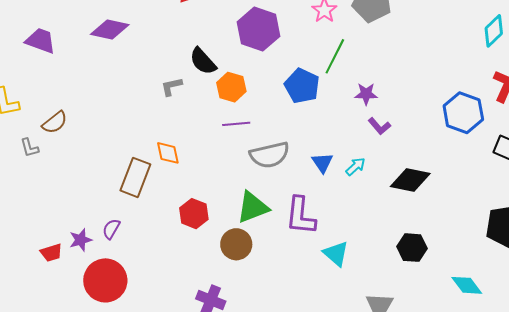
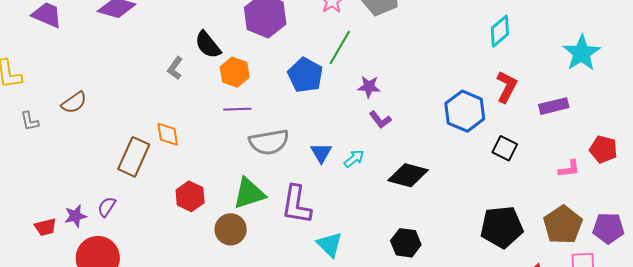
gray L-shape: (172, 87) -> (175, 68), turned -45
brown semicircle: (55, 122) -> (74, 103), moved

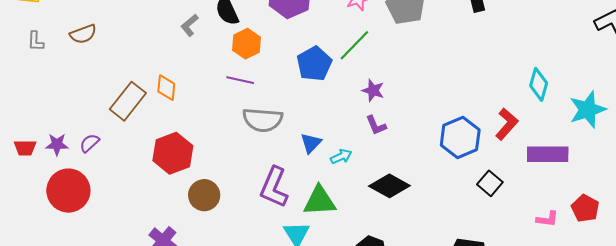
cyan diamond: (500, 31) -> (539, 84), moved, turned -48
purple rectangle: (554, 106) -> (548, 154), size x1.4
green triangle: (249, 193) -> (320, 201), moved
red hexagon: (190, 196) -> (173, 153), size x1.4

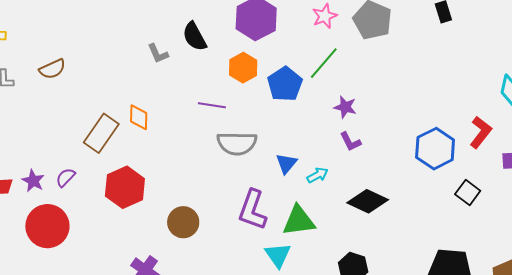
gray L-shape: (190, 25) -> (158, 54), turned -70
orange hexagon: (246, 44) -> (243, 68), moved
purple star: (57, 144) -> (33, 181), turned 30
red hexagon: (173, 153) -> (125, 187), moved

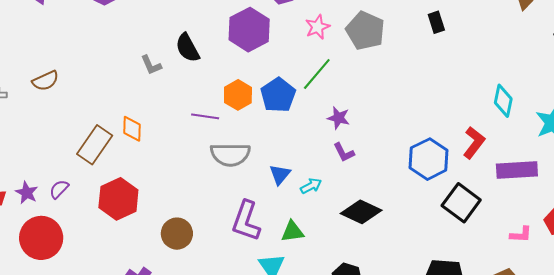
orange hexagon: (243, 68) -> (238, 95), moved
black square: (468, 192) -> (461, 203), size x1.5
green triangle: (299, 221) -> (292, 232), size x0.7

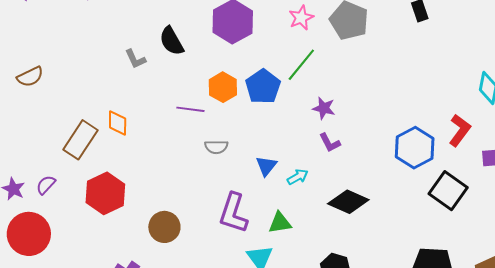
gray semicircle: (230, 154) -> (216, 147), size x0.6

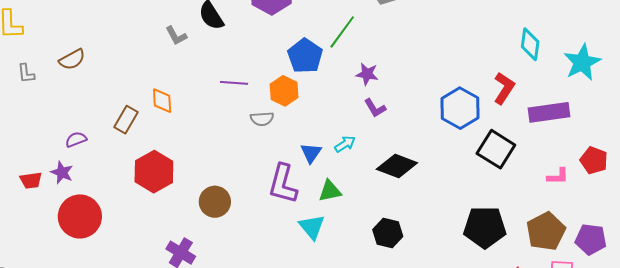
orange hexagon: (223, 87) -> (284, 91), moved
brown rectangle: (80, 140) -> (126, 120), size x0.7
blue triangle: (266, 166) -> (311, 153), moved
purple semicircle: (46, 185) -> (76, 139), moved, turned 30

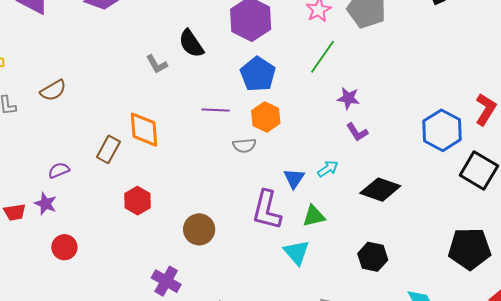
blue pentagon: (305, 56) -> (258, 74), moved
orange diamond: (162, 101) -> (144, 130), size x1.4
red hexagon: (154, 172) -> (137, 201), size x0.7
red circle: (80, 216) -> (64, 247), size x0.6

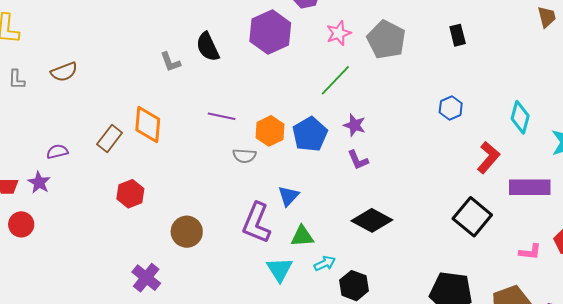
blue pentagon: (258, 74) -> (310, 134), moved
blue hexagon: (442, 130) -> (451, 108), moved, size x0.6
cyan arrow: (328, 169) -> (325, 263), moved
red circle: (64, 247) -> (21, 224), moved

